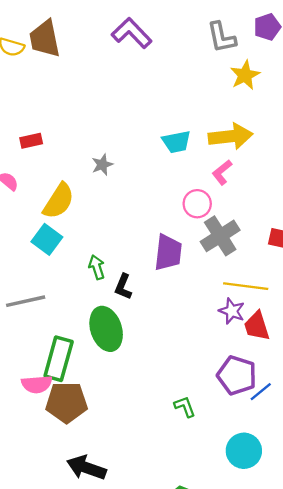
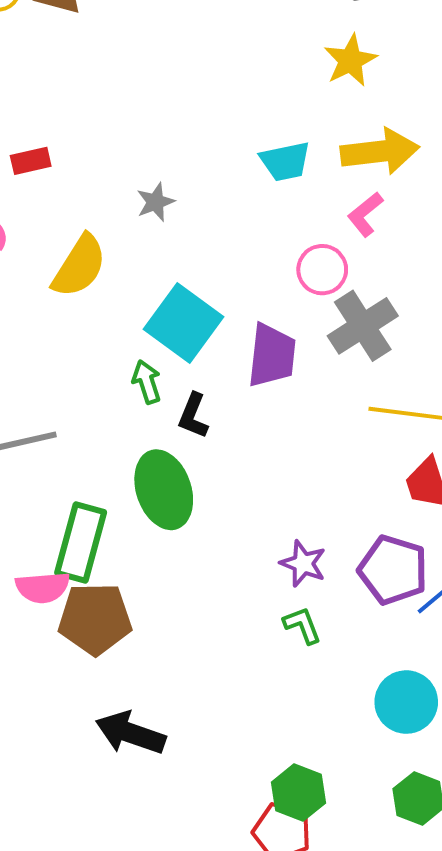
yellow star: (245, 75) -> (350, 60), moved
cyan square: (47, 239) -> (184, 323), moved, size x1.4
purple star: (232, 311) -> (303, 564), moved

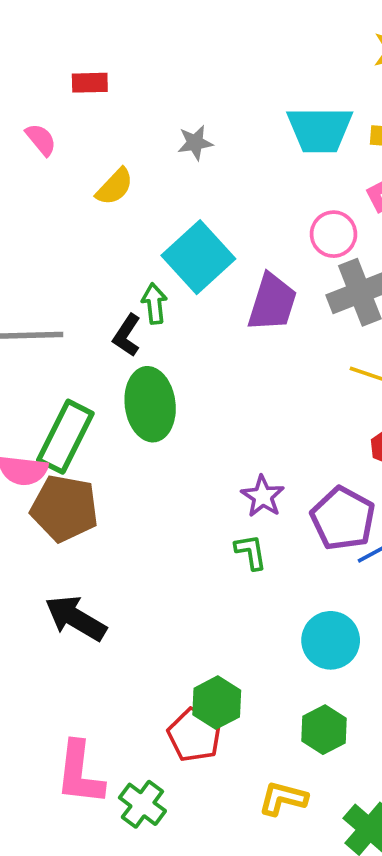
cyan trapezoid: (285, 161) -> (320, 130), size x1.4
yellow semicircle: (79, 266) -> (115, 187), size x0.7
black L-shape: (193, 416) -> (127, 335), moved

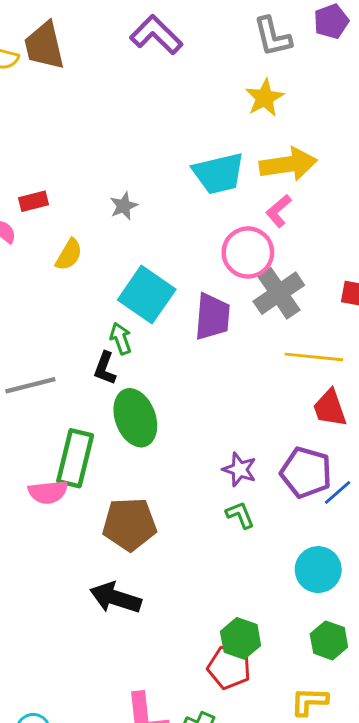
red rectangle: (90, 83) -> (34, 201), moved
pink circle: (333, 234) -> (248, 252), size x1.4
brown pentagon: (64, 508) -> (129, 524), moved

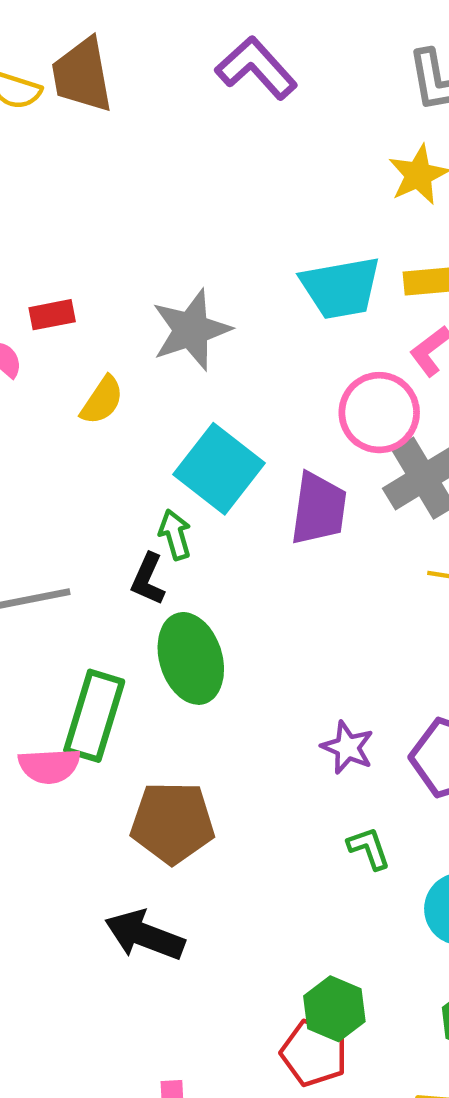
gray star: (124, 206) -> (191, 330), size x1.8
green L-shape: (240, 515) -> (369, 848), moved

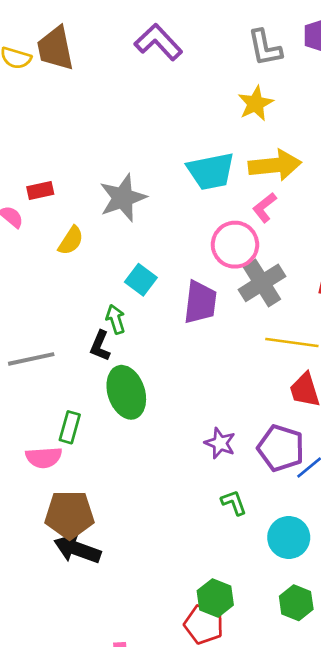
cyan square: (219, 469) -> (141, 280), size x0.6
green rectangle: (94, 716) -> (70, 427), size x0.6
brown pentagon: (172, 823) -> (69, 515), moved
black arrow: (145, 935) -> (77, 549), moved

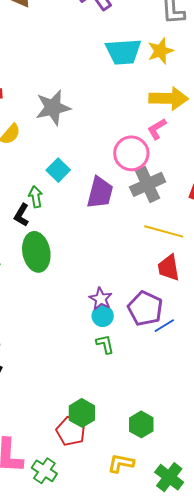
cyan trapezoid: (211, 171) -> (123, 52), moved
cyan circle: (289, 537) -> (103, 316), moved, size x0.7

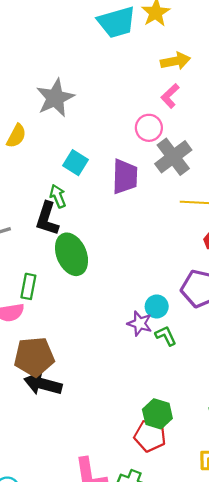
yellow arrow: (169, 98) -> (175, 61), size x0.7
pink circle: (131, 153) -> (149, 128), size x0.7
black L-shape: (21, 215) -> (47, 219), size x1.4
purple star: (101, 299) -> (140, 323), moved

